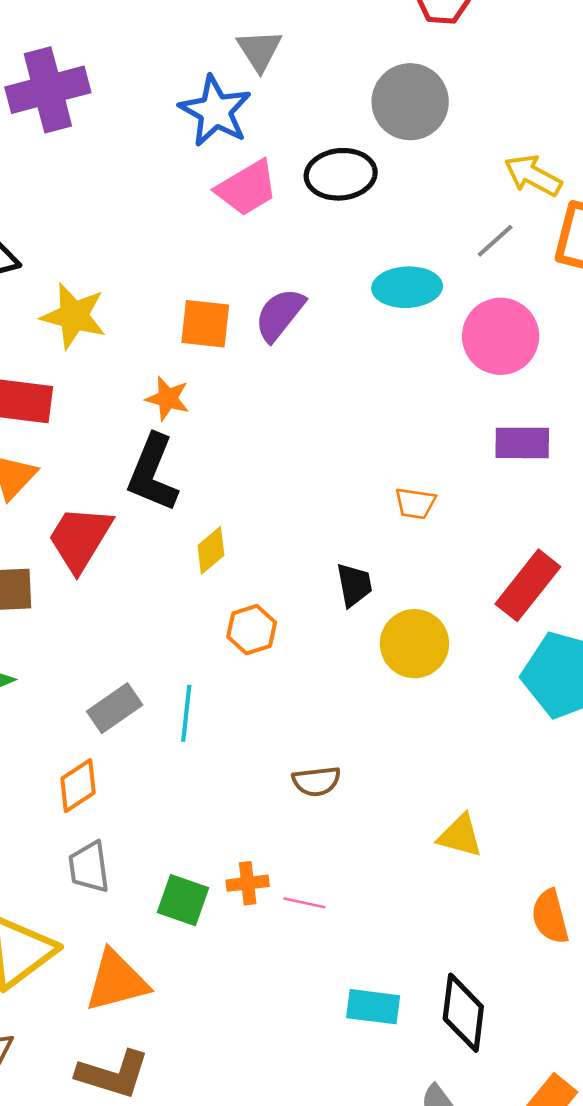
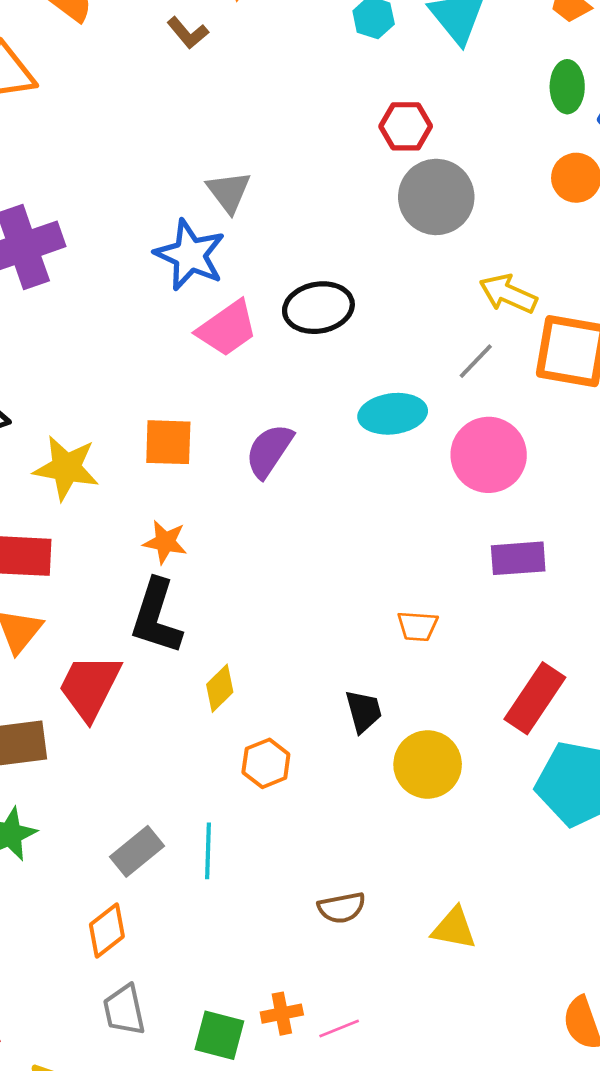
gray circle: (410, 102) -> (436, 197), moved
orange square: (205, 324) -> (168, 442), moved
yellow triangle: (460, 836) -> (454, 928), moved
pink line: (304, 903) -> (339, 1029), turned -30

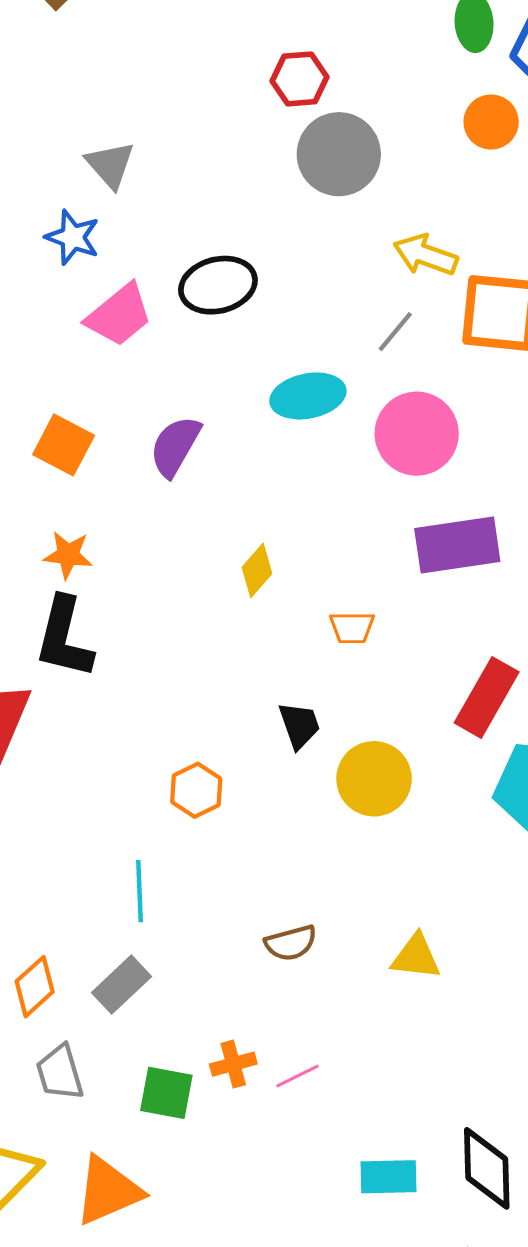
blue star: (190, 255) -> (73, 237), size x0.7
orange square: (168, 442) -> (64, 445), turned 30
purple rectangle: (518, 558) -> (457, 545), size x1.4
yellow diamond: (220, 688) -> (257, 570), moved
gray rectangle: (137, 851) -> (121, 985), moved

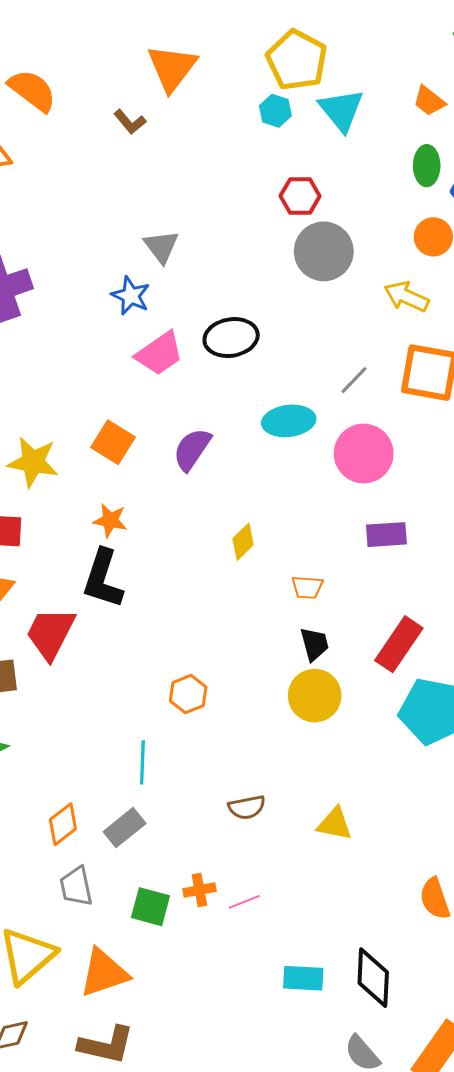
yellow arrow: (425, 255) -> (406, 297), moved
purple rectangle: (457, 545) -> (386, 535), size x0.7
black trapezoid: (299, 725) -> (314, 644), moved

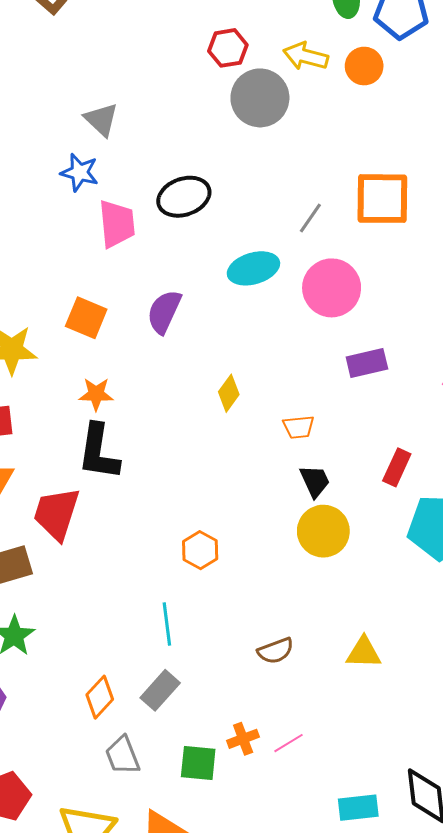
yellow arrow: (406, 297) -> (306, 56), moved
pink trapezoid: (159, 353) -> (117, 224), turned -51
red rectangle: (399, 644) -> (397, 467), size x0.7

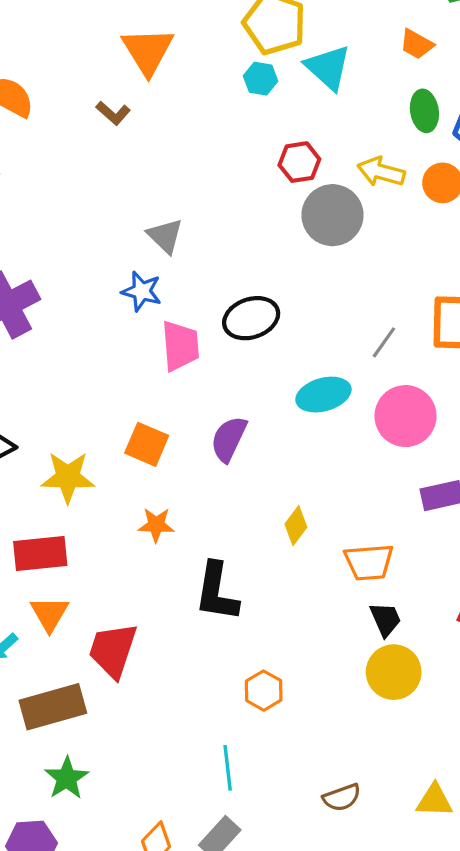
orange trapezoid: (299, 427) -> (369, 562), size x1.5
black L-shape: (98, 452) -> (217, 592), moved

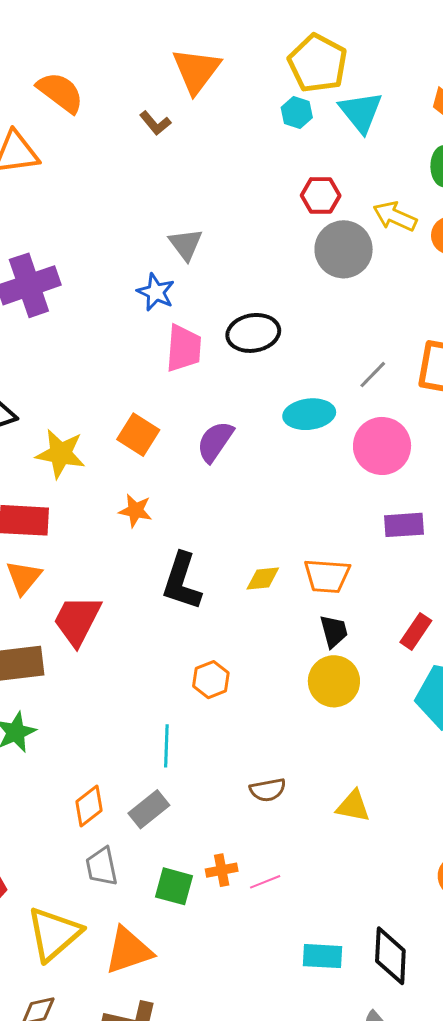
yellow diamond: (296, 526) -> (263, 579), moved, turned 39

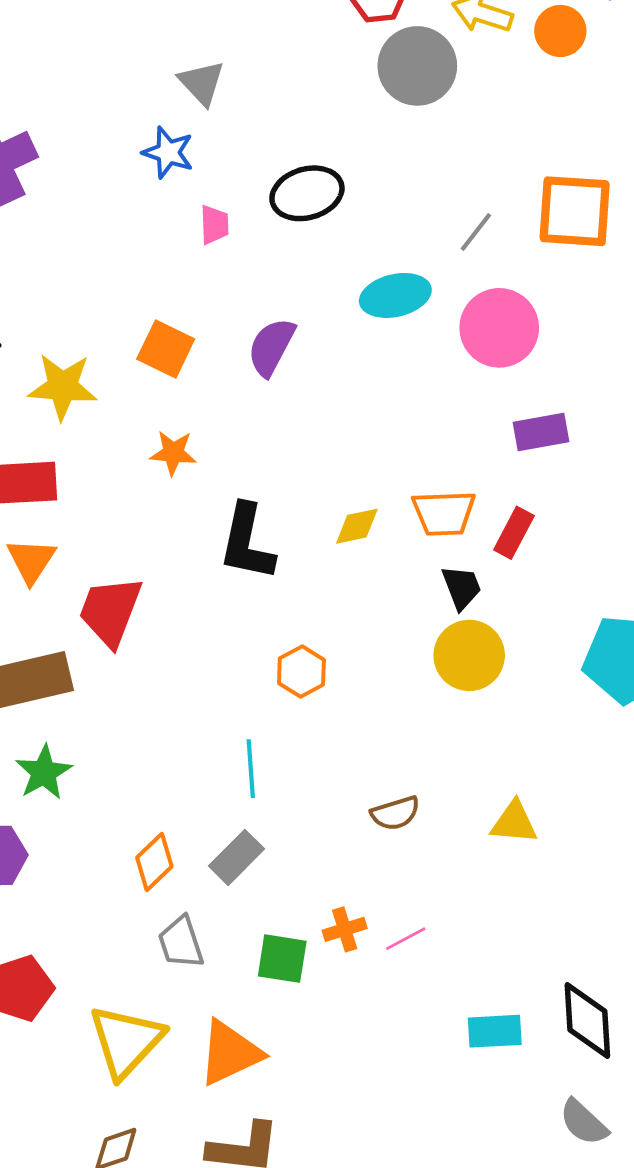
pink trapezoid: (184, 348) -> (214, 225), size x0.6
red rectangle: (416, 631) -> (514, 533), moved

